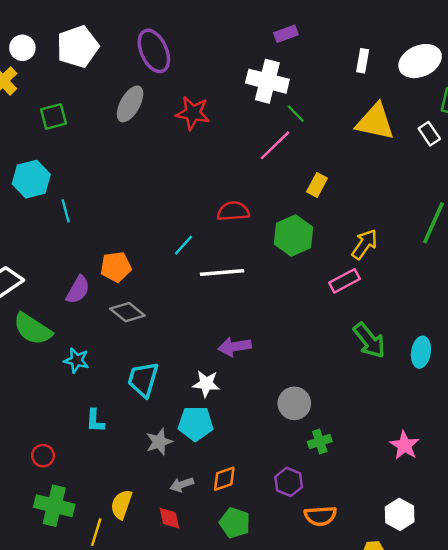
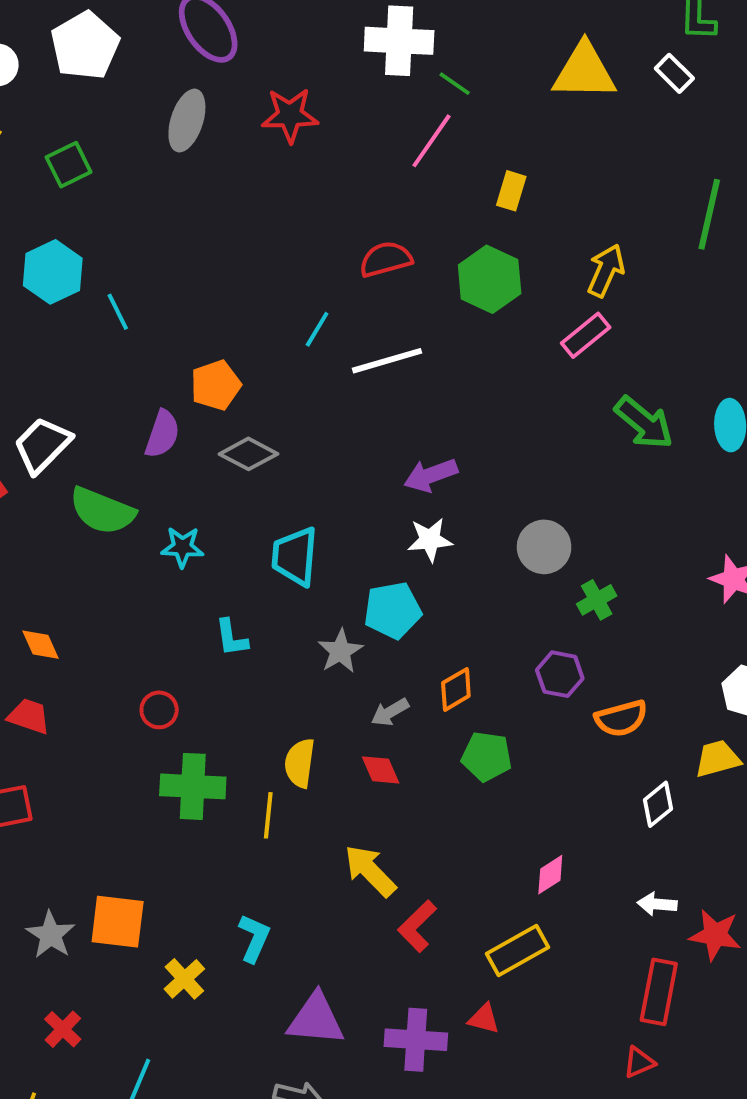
white star: (206, 384) -> (430, 540), moved

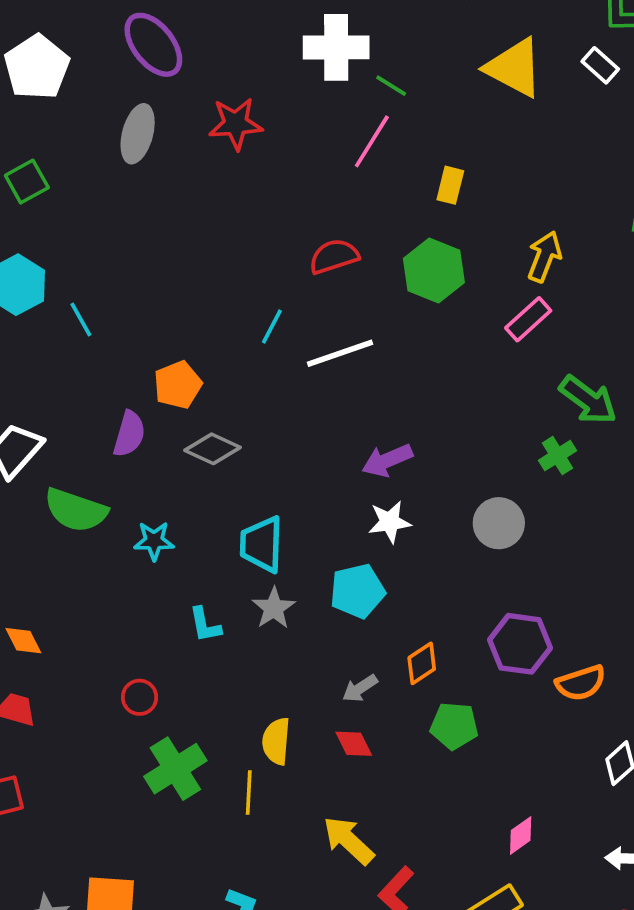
yellow triangle: (584, 71) -> (514, 68), turned 30
green cross: (597, 600) -> (558, 456), moved
gray star: (340, 651) -> (274, 608), moved
purple hexagon: (560, 674) -> (520, 644), size x1.4
green cross: (193, 786) -> (175, 769), turned -32

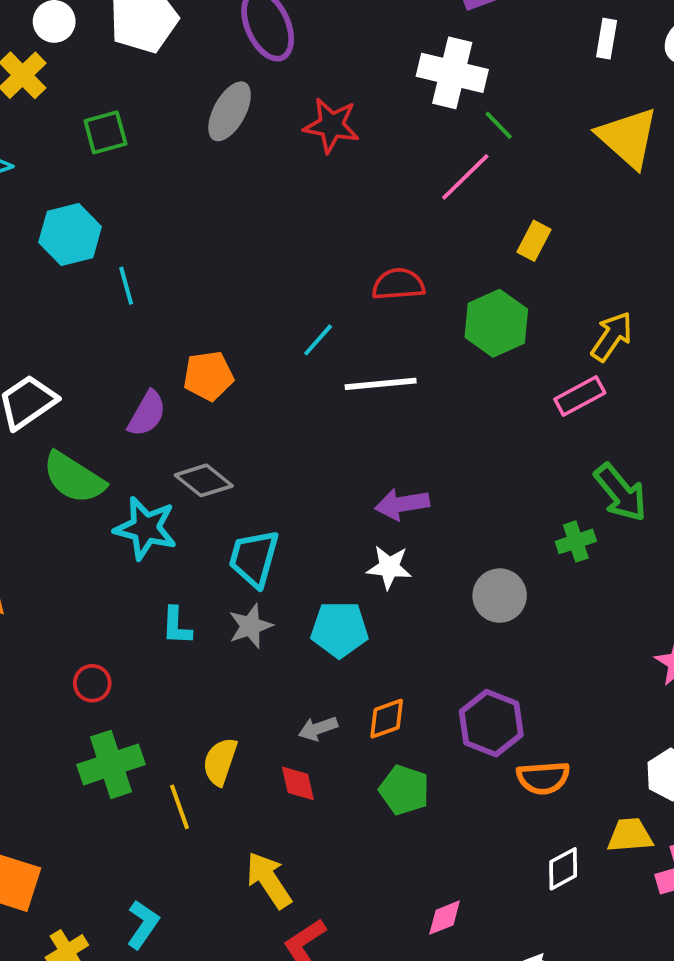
gray diamond: (212, 449) -> (204, 480), moved
cyan star: (154, 541) -> (146, 528), size x1.5
yellow line: (249, 793) -> (179, 807), turned -36

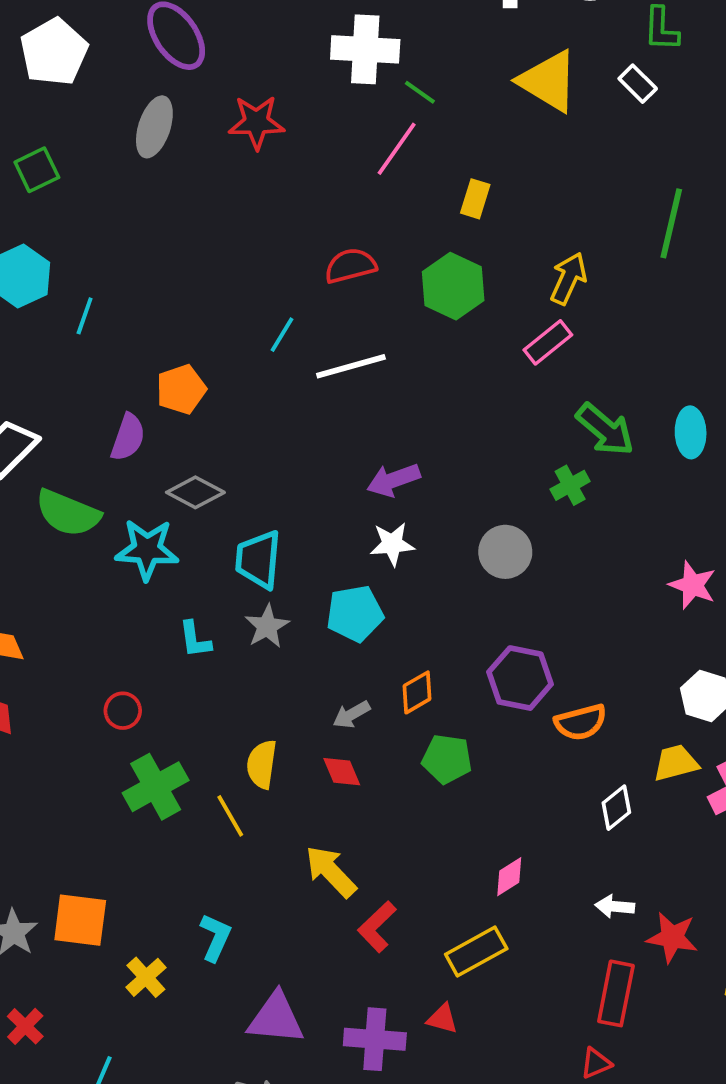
cyan line: (126, 286) -> (85, 316), turned 45

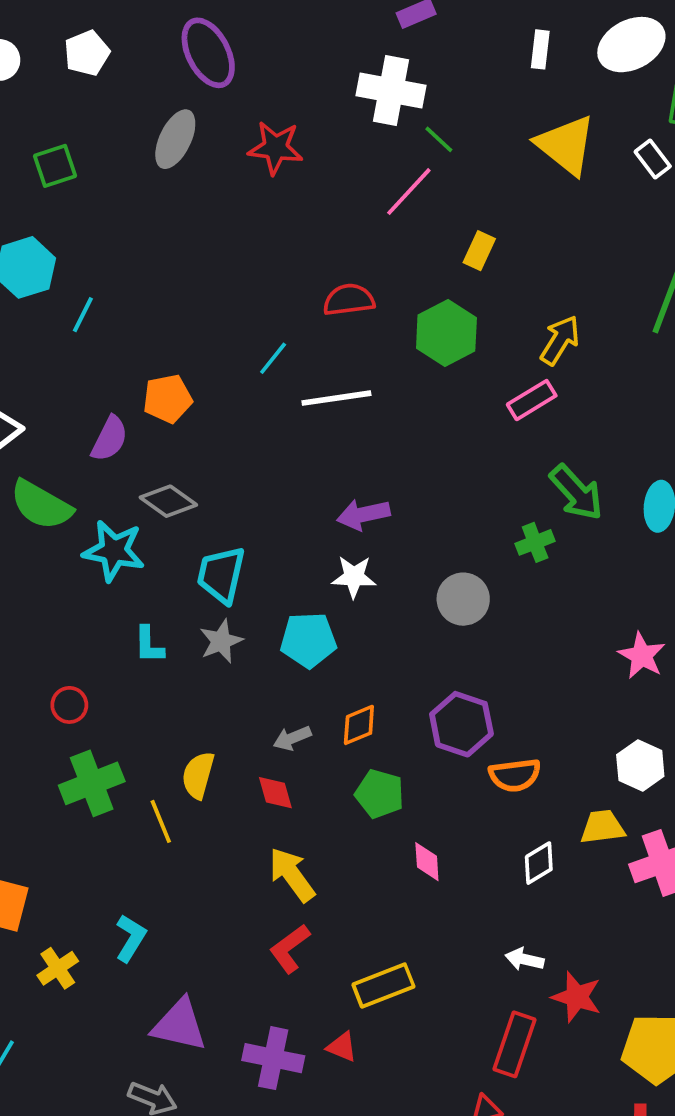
white pentagon: (54, 52) -> (87, 53), size x0.7
yellow arrow: (331, 871) -> (292, 875), moved
pink diamond: (509, 877) -> (427, 862), moved, turned -69

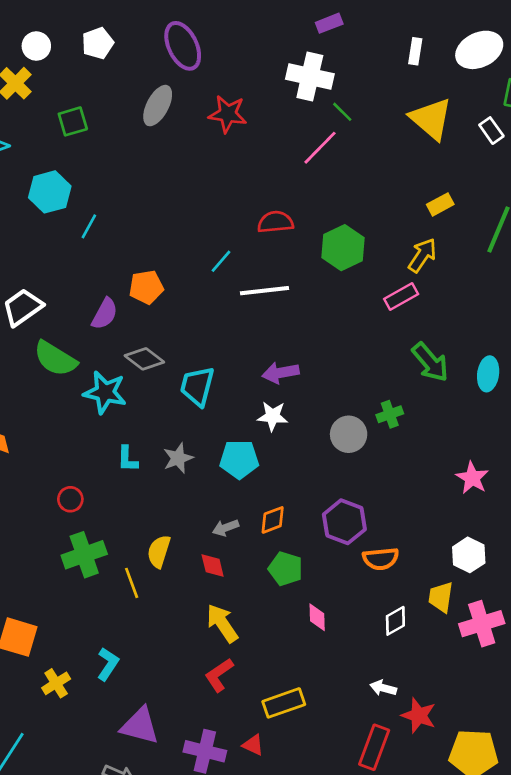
yellow rectangle: (479, 251) -> (440, 204), moved, turned 35
green cross: (535, 542) -> (390, 414), moved
cyan trapezoid: (221, 575) -> (197, 386), moved
yellow trapezoid: (602, 827) -> (441, 597), turned -76

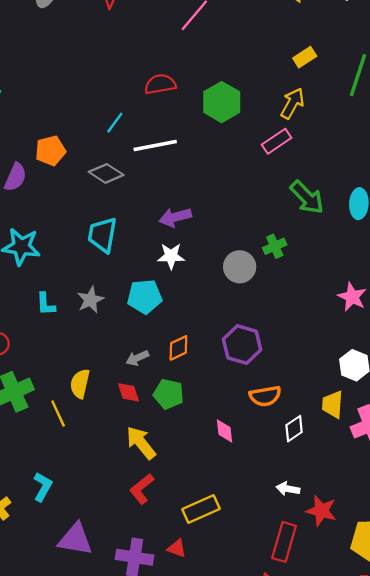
gray diamond: (144, 359) -> (106, 173), moved
orange semicircle: (381, 559) -> (265, 396), moved
green pentagon: (286, 569) -> (169, 394), moved

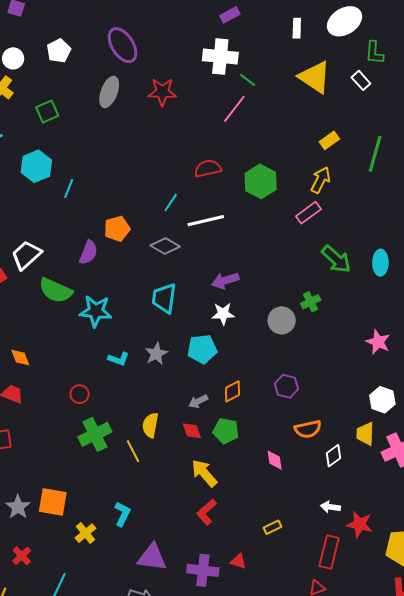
cyan L-shape: (46, 304) -> (119, 359), turned -65
purple hexagon: (242, 345) -> (286, 386), size x0.7
yellow rectangle: (201, 509) -> (273, 527), moved, size x0.6

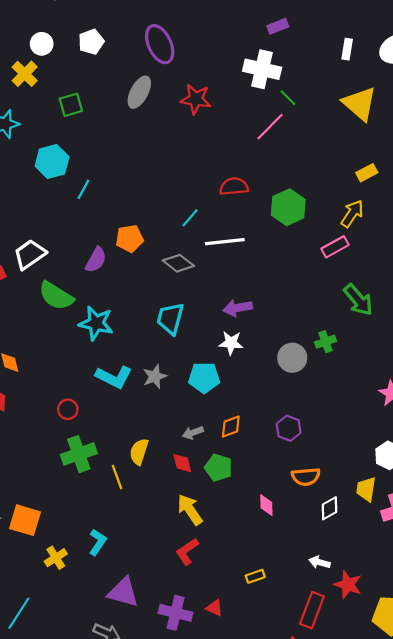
cyan L-shape: (119, 359) -> (114, 377), size x1.6

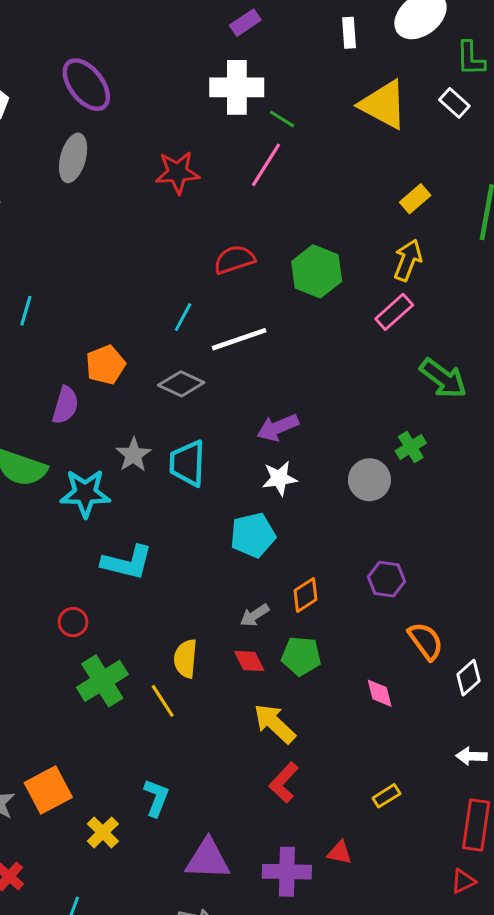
red star: (196, 99) -> (177, 172), moved
gray star: (155, 376) -> (133, 455), moved
orange semicircle: (306, 477) -> (426, 641), turned -108
orange square: (25, 520) -> (48, 790), turned -32

